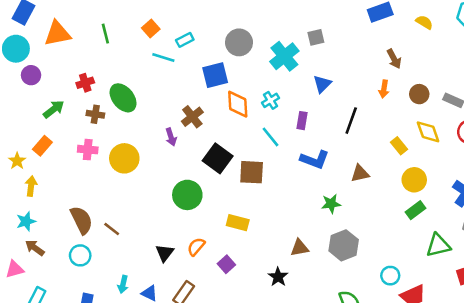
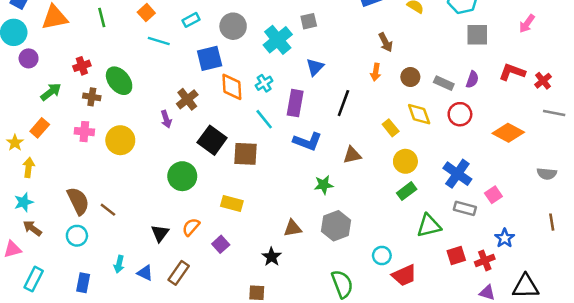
cyan rectangle: (185, 40) -> (191, 20), moved
purple rectangle: (302, 121) -> (295, 103), size x1.5

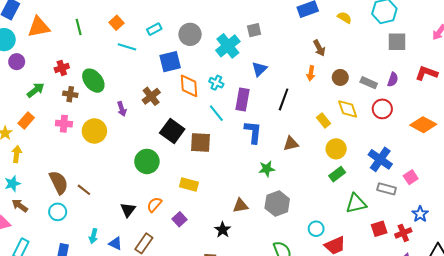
cyan cross: (264, 83) -> (216, 83), turned -32
purple arrow: (166, 119) -> (122, 109), moved
blue L-shape: (307, 141) -> (253, 132), turned -105

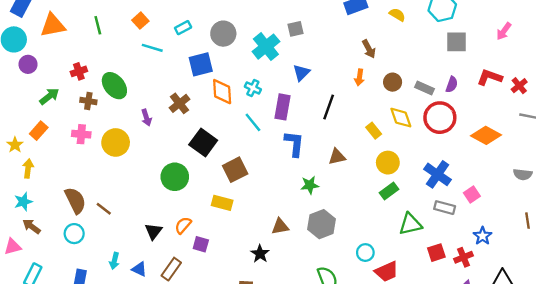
red circle: (382, 109) -> (440, 118), size x1.4
brown square: (201, 143) -> (235, 170), moved, turned -30
purple square: (180, 219) -> (201, 244), moved, turned -32

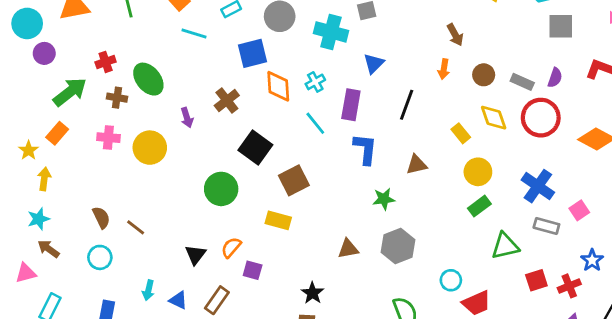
cyan cross: (266, 47) -> (331, 32), turned -36
cyan cross: (253, 88) -> (315, 82), turned 35
green arrow: (49, 96) -> (70, 92), size x1.4
brown semicircle: (75, 200) -> (101, 217), size x0.7
black star: (260, 254) -> (312, 293), moved

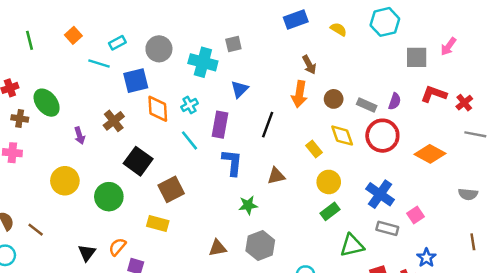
gray square: (561, 26) -> (417, 57), moved
cyan line: (194, 33) -> (99, 64), moved
orange arrow: (444, 69) -> (299, 94), size x1.5
yellow circle: (150, 148) -> (65, 181), moved

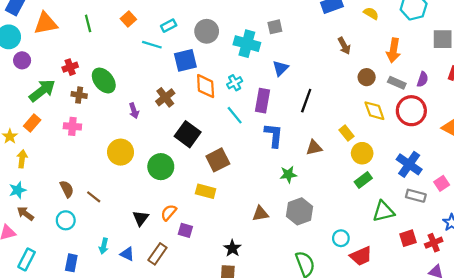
orange arrow: (299, 94) -> (393, 50), moved
yellow rectangle: (314, 149) -> (346, 133), moved

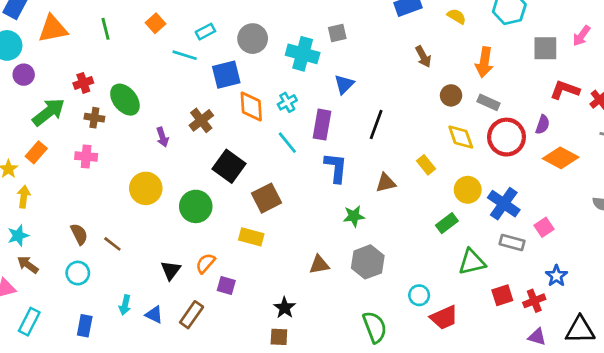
purple semicircle: (423, 79) -> (543, 125), moved
yellow circle: (362, 153) -> (468, 190), moved

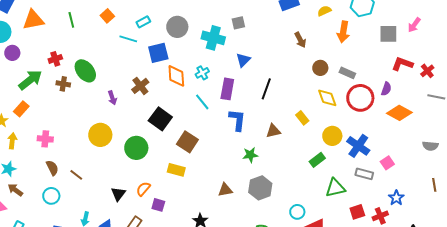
yellow semicircle: (457, 16) -> (324, 11), turned -56
orange arrow: (484, 62) -> (343, 32), moved
pink cross: (86, 156) -> (45, 139), moved
brown square: (266, 198) -> (187, 142), turned -30

